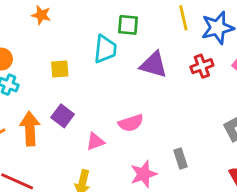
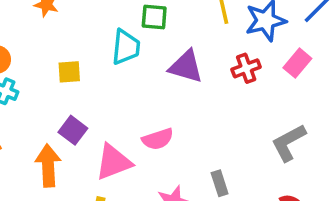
orange arrow: (30, 129) -> (48, 166), moved
pink triangle: (95, 141) -> (113, 162), size x1.6

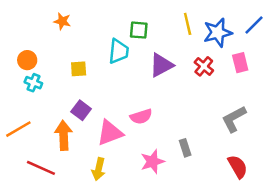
pink rectangle: (297, 63) -> (240, 63), turned -54
purple triangle: (186, 67) -> (161, 65), turned -44
red cross: (246, 68) -> (204, 66), turned -30

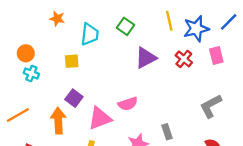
green square: (139, 30) -> (126, 26), turned 30
cyan trapezoid: (119, 51) -> (90, 34), moved

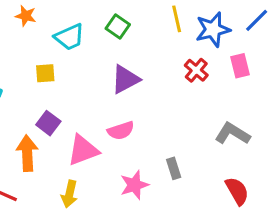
cyan trapezoid: (90, 34) -> (69, 37), turned 60
purple triangle: (146, 58) -> (125, 79), moved
gray L-shape: (211, 106) -> (233, 134), turned 60

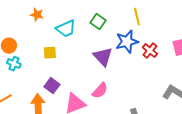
blue star: (213, 29) -> (127, 42), moved
purple triangle: (125, 79) -> (103, 57), turned -45
pink semicircle: (121, 131) -> (100, 91), turned -30

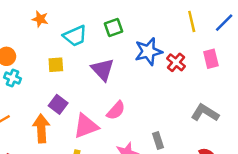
yellow line: (137, 17) -> (192, 21), moved
green square: (98, 22) -> (113, 27), turned 35
purple triangle: (103, 57) -> (103, 70), moved

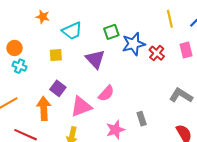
green square: (113, 27) -> (111, 32), moved

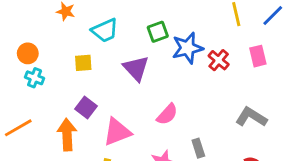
pink semicircle: (106, 93) -> (167, 114), moved

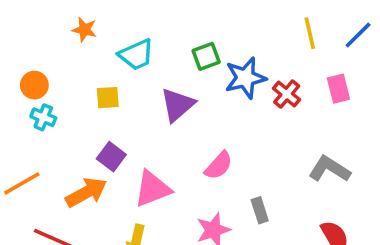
purple triangle: (136, 68) -> (177, 105), turned 32
orange arrow: (67, 135) -> (86, 192), turned 64

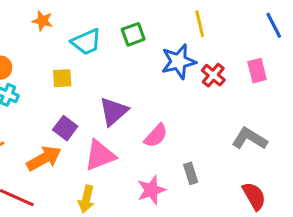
yellow line: (310, 33) -> (200, 24), moved
blue line: (358, 35) -> (274, 25), turned -72
green square: (206, 56) -> (133, 34), moved
purple triangle: (177, 105) -> (114, 111), moved

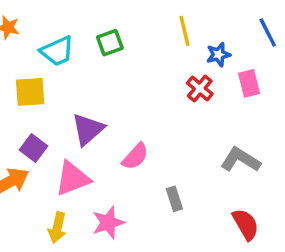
blue star: (179, 62) -> (218, 55), moved, size x0.6
yellow square: (62, 78) -> (30, 92), size x1.4
pink star: (151, 190) -> (108, 223), moved

